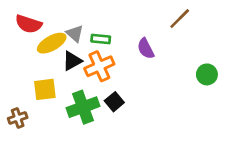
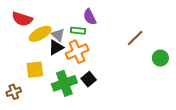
brown line: (180, 19) -> (135, 38), moved
gray triangle: (75, 34) -> (58, 35), moved
purple semicircle: (146, 49) -> (90, 17), moved

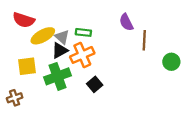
purple semicircle: (90, 17) -> (126, 22), moved
brown line: (135, 38) -> (144, 40), turned -42
yellow square: (35, 70) -> (27, 66), moved
green cross: (64, 83) -> (57, 76), moved

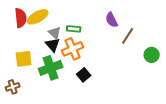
red semicircle: (24, 20) -> (21, 18), turned -114
yellow ellipse: (43, 36) -> (38, 17), moved
brown line: (144, 40) -> (128, 36), turned 30
black triangle: (60, 50) -> (53, 45), turned -42

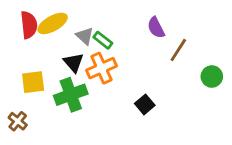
green rectangle: (74, 29) -> (103, 40), turned 32
gray triangle: (55, 33) -> (85, 36), moved
black square: (84, 75) -> (145, 104), moved
brown cross: (13, 87) -> (18, 121), turned -32

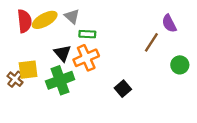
purple semicircle: (156, 28) -> (169, 23), moved
gray triangle: (85, 36) -> (72, 16), moved
green rectangle: (103, 40) -> (87, 34), turned -35
brown cross: (18, 121) -> (15, 79), moved

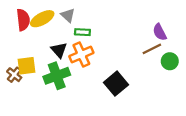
purple semicircle: (169, 23) -> (160, 32), moved
brown line: (151, 42) -> (152, 49), moved, turned 30
black square: (123, 89) -> (116, 84), size x1.5

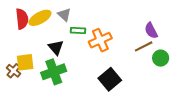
orange cross: (81, 55) -> (100, 40), moved

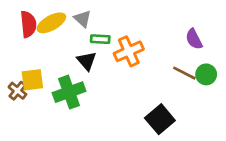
brown line: (144, 46) -> (184, 73), moved, turned 54
black triangle: (56, 47) -> (87, 61), moved
black square: (110, 79) -> (160, 119), moved

